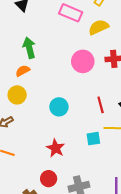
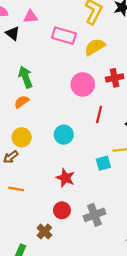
yellow circle: (17, 95) -> (22, 137), moved
red line: (101, 105) -> (99, 115), moved, turned 35

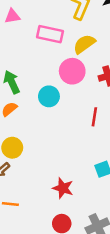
pink circle: (83, 84) -> (72, 71), moved
cyan circle: (64, 135) -> (49, 96), moved

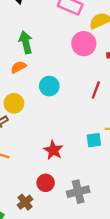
cyan circle: (49, 96) -> (49, 86), moved

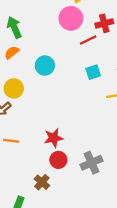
red line: (96, 90) -> (88, 40), moved, turned 54
cyan square: (94, 140) -> (93, 72), moved
red star: (53, 150) -> (54, 138), moved, turned -30

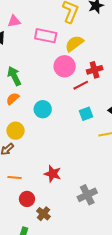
red star: (54, 138) -> (53, 174), turned 30
red circle: (58, 160) -> (27, 199), moved

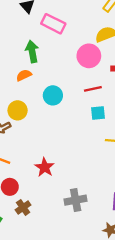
pink rectangle: (46, 36) -> (53, 24), moved
red line: (81, 85) -> (93, 89), moved

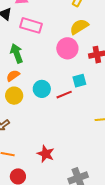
red line: (93, 89) -> (64, 95), moved
yellow circle: (18, 110) -> (14, 96), moved
cyan square: (98, 113) -> (79, 81), moved

